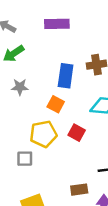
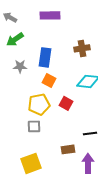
blue rectangle: (66, 76) -> (45, 57), moved
gray square: (25, 159) -> (34, 126), moved

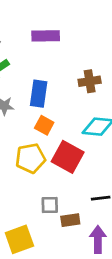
red square: (66, 103) -> (68, 157), size x1.6
gray square: (34, 126) -> (50, 205), moved

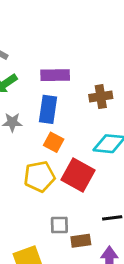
purple rectangle: (46, 36) -> (55, 75), moved

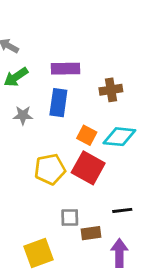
orange square: (54, 142) -> (87, 135), moved

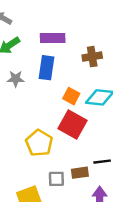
yellow pentagon: (50, 169) -> (39, 143), moved, turned -30
gray square: (70, 218) -> (56, 179), moved
brown rectangle: (91, 233) -> (80, 173), moved

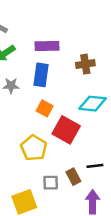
orange square: (71, 96) -> (45, 108), moved
brown rectangle: (80, 173) -> (73, 177), turned 70

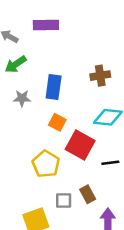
purple rectangle: (47, 46) -> (46, 25), moved
black line: (95, 166) -> (110, 163), moved

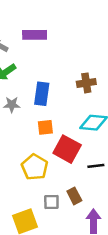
orange square: (57, 122) -> (45, 127), turned -35

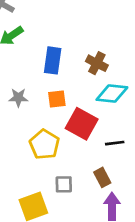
brown cross: (86, 83) -> (97, 63), moved, turned 36
gray star: (12, 105) -> (18, 98), moved
brown rectangle: (74, 196) -> (102, 177), moved

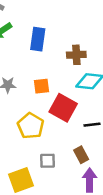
blue rectangle: (53, 60) -> (38, 39), moved
brown cross: (97, 63) -> (76, 55), turned -30

